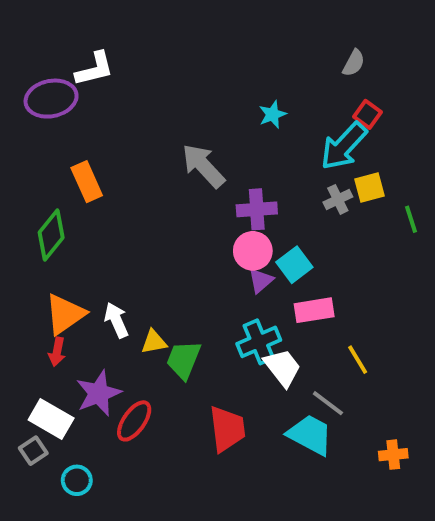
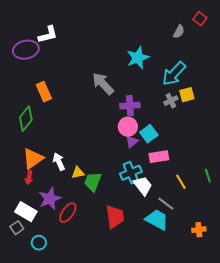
cyan star: (273, 114) -> (138, 58), size x1.6
red square: (368, 114) -> (200, 19), moved
green line: (411, 219) -> (208, 176), moved

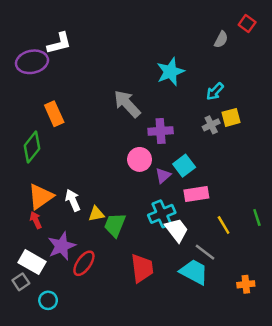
cyan arrow: (174, 74) -> (215, 91), size x0.6
pink circle: (128, 127) -> (140, 159), moved
red arrow: (29, 178) -> (36, 220), turned 144

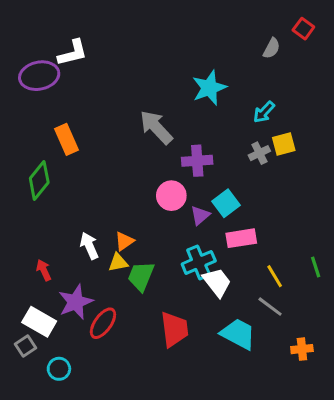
orange triangle: (41, 197) -> (124, 241), moved, size x0.6
gray line: (205, 252) -> (270, 307), moved

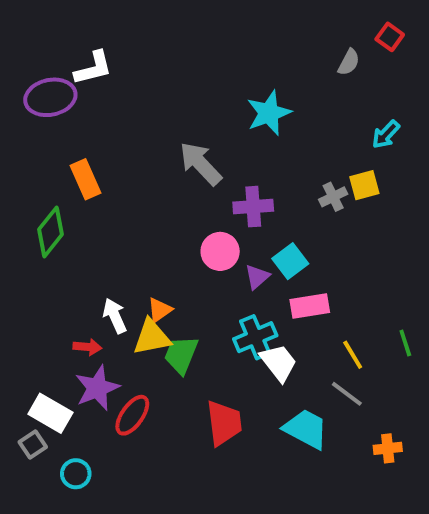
cyan arrow: (264, 112) -> (386, 134), moved
yellow triangle: (118, 262) -> (152, 337), size x1.5
red arrow: (44, 270) -> (87, 347), moved, turned 120

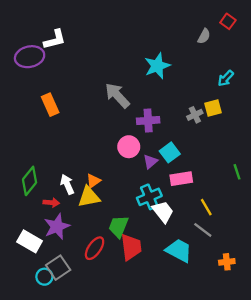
green diamond: (50, 232) -> (30, 181), moved
green line: (405, 343) -> (237, 172), moved
green trapezoid: (181, 355) -> (118, 227), moved
red ellipse: (132, 415) -> (95, 248), moved
gray square: (33, 444) -> (58, 268), moved, size x1.5

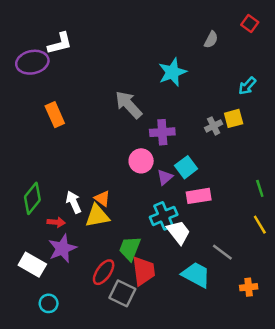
gray semicircle: (204, 36) -> (211, 40), moved
orange triangle: (93, 181) -> (102, 198), turned -49
yellow line: (206, 207) -> (260, 225), moved
gray square: (58, 268) -> (122, 293), moved, turned -30

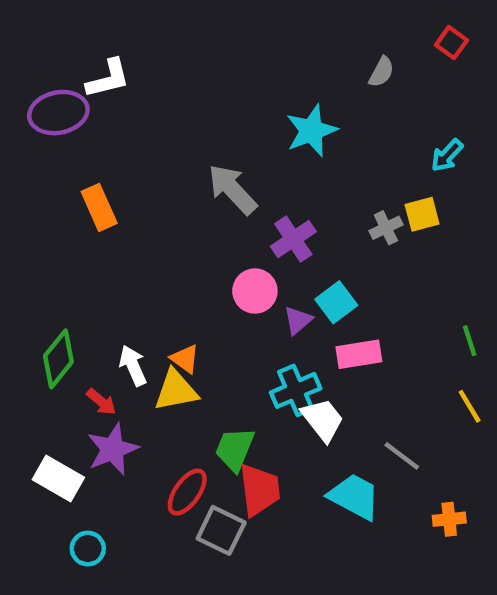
purple cross: (162, 132) -> (293, 239), turned -30
red arrow: (56, 222) -> (101, 402), turned 35

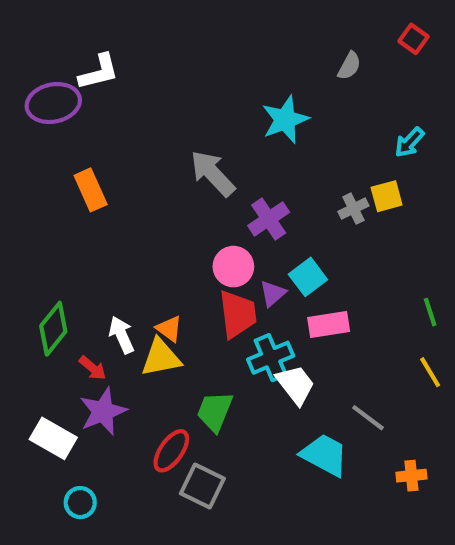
red trapezoid: (259, 490) -> (238, 314), moved

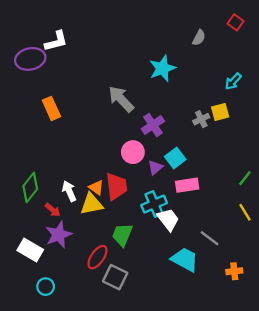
green line: (430, 312) -> (245, 178), turned 56
red trapezoid: (238, 314) -> (116, 186), moved

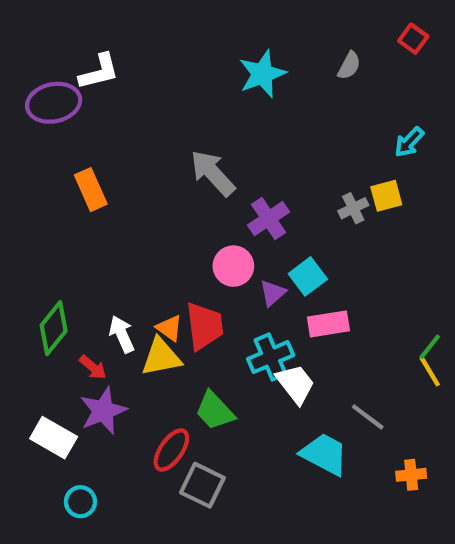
cyan star: (162, 68) -> (262, 74), moved
green line: (245, 178) -> (430, 347), moved
green trapezoid: (122, 235) -> (215, 411), turned -65

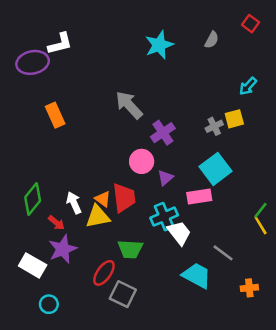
cyan square: (308, 276) -> (215, 169), moved, size x1.4
green trapezoid: (215, 411) -> (130, 249), turned -44

